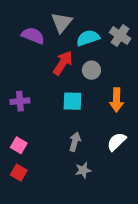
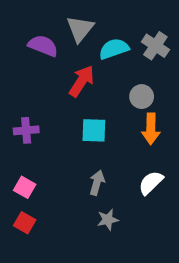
gray circle: (91, 70) -> (142, 97), moved

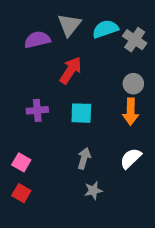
purple semicircle: (43, 46) -> (37, 40), turned -35
cyan semicircle: (114, 49) -> (105, 29), moved
gray circle: (142, 97) -> (133, 84), moved
purple cross: (26, 130) -> (37, 110), moved

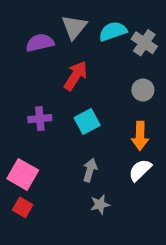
orange arrow: (131, 112) -> (140, 136), moved
cyan square: (81, 113) -> (87, 121), turned -30
pink square: (21, 162) -> (23, 174), size x1.5

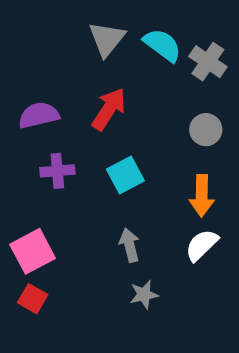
cyan semicircle: (113, 31) -> (162, 45), turned 56
purple semicircle: (40, 43) -> (39, 115), moved
gray arrow: (90, 170) -> (130, 245), turned -30
pink square: (23, 174) -> (33, 251), turned 32

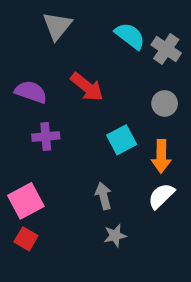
gray triangle: (107, 39) -> (57, 26), moved
red arrow: (109, 109) -> (87, 87), turned 96
purple semicircle: (39, 115) -> (31, 92), turned 32
cyan square: (125, 175) -> (122, 140), moved

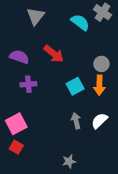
gray cross: (166, 49) -> (102, 12), moved
orange arrow: (161, 156) -> (99, 85), moved
gray arrow: (104, 196) -> (76, 121), moved
gray star: (115, 236) -> (69, 161), moved

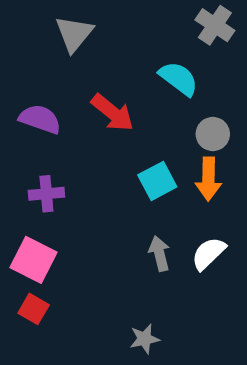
cyan semicircle: (80, 22) -> (179, 79), moved
purple cross: (28, 84) -> (46, 194), moved
pink square: (16, 124) -> (34, 260), turned -35

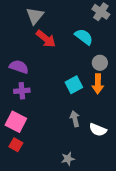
red arrow: (113, 113) -> (46, 39), moved
purple semicircle: (40, 119) -> (19, 67), moved
white semicircle: (209, 253) -> (98, 130), moved, turned -114

